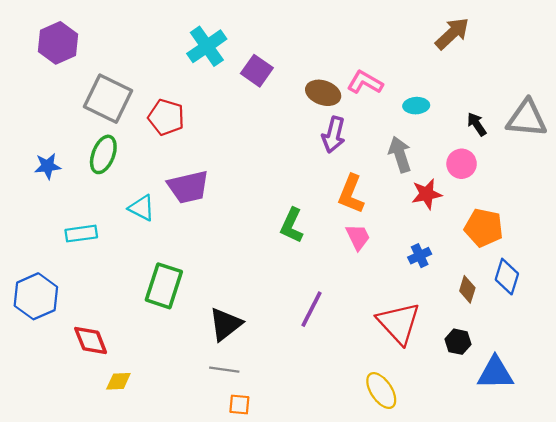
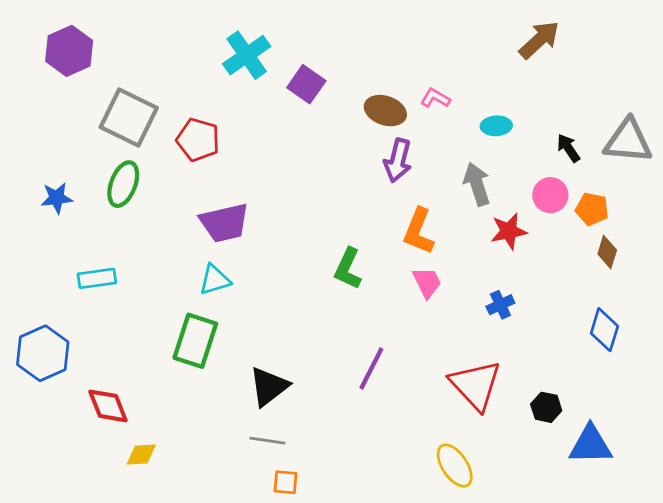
pink L-shape: (365, 82) -> (435, 98), size x0.7
cyan triangle: (142, 208) -> (215, 280), moved, turned -44
orange pentagon: (484, 228) -> (592, 209), moved, size x0.7
brown diamond: (467, 289) -> (607, 252), moved

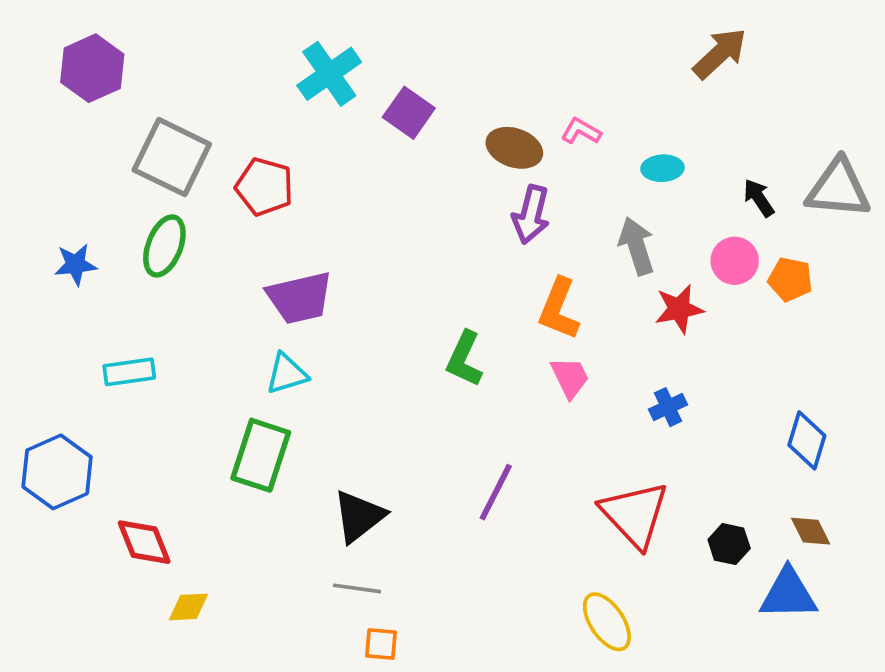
brown diamond: (607, 252) -> (811, 531), moved, turned -44

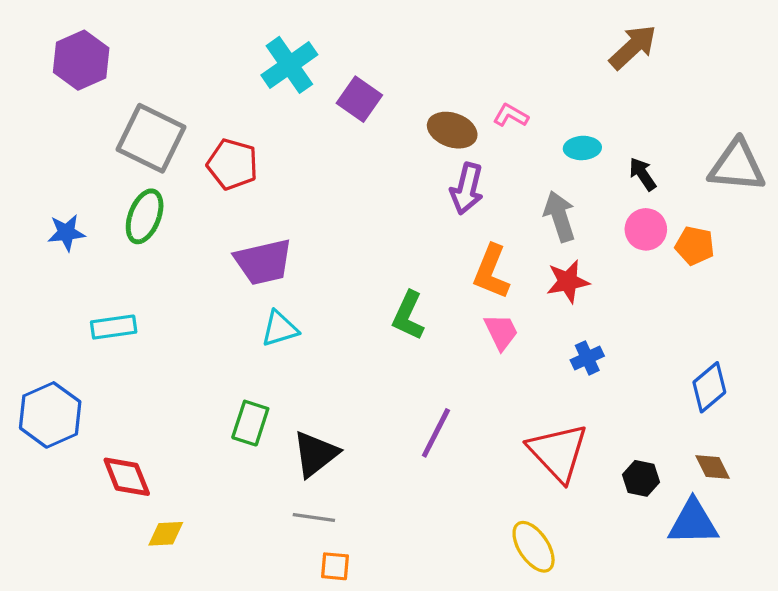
black arrow: (759, 198) -> (643, 174), moved
red star: (679, 309) -> (568, 281), moved
cyan triangle: (287, 374) -> (280, 329), moved
blue diamond: (807, 440) -> (709, 387), turned 33
green rectangle: (261, 455) -> (250, 423), moved, size x0.7

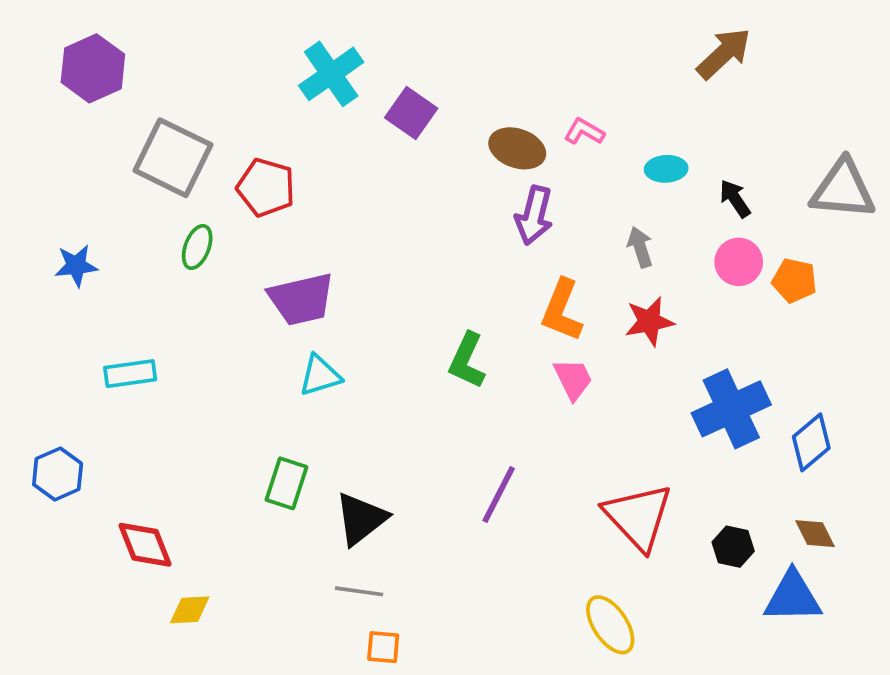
green ellipse: (145, 216) -> (197, 247), moved, size x0.7
gray arrow: (560, 216) -> (640, 247), size x0.7
blue cross: (587, 358) -> (731, 409), moved, size x2.0
blue hexagon: (50, 415) -> (58, 474), size x0.7

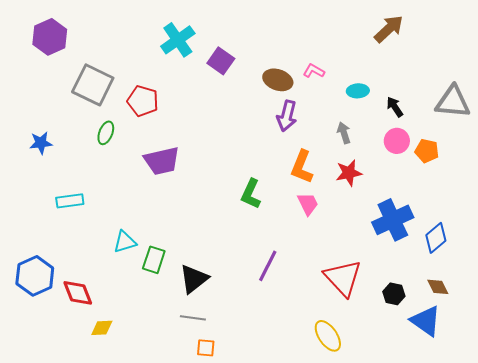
cyan triangle: (320, 375) -> (125, 242), moved
blue hexagon: (58, 474) -> (35, 276), moved, size x1.4
blue triangle: (793, 597) -> (426, 321), turned 36

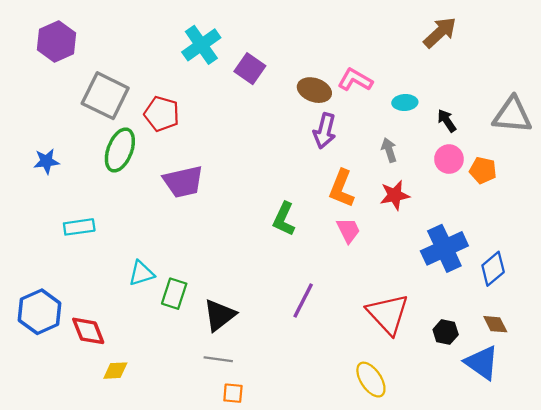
pink L-shape: (314, 71) -> (355, 80), size x1.4
green ellipse: (106, 133) -> (120, 150), size x1.6

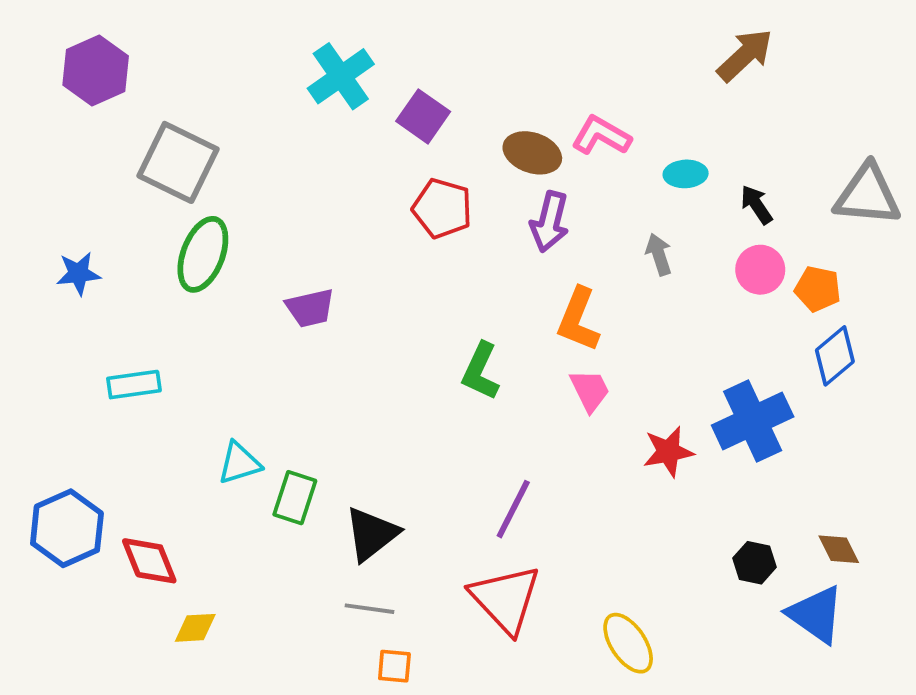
red pentagon: (162, 114) -> (442, 208), moved
purple trapezoid: (183, 182) -> (310, 308), size x0.7
red star: (395, 195) -> (668, 452), moved
blue diamond: (493, 269) -> (835, 356), moved
red triangle: (388, 314) -> (506, 599), moved

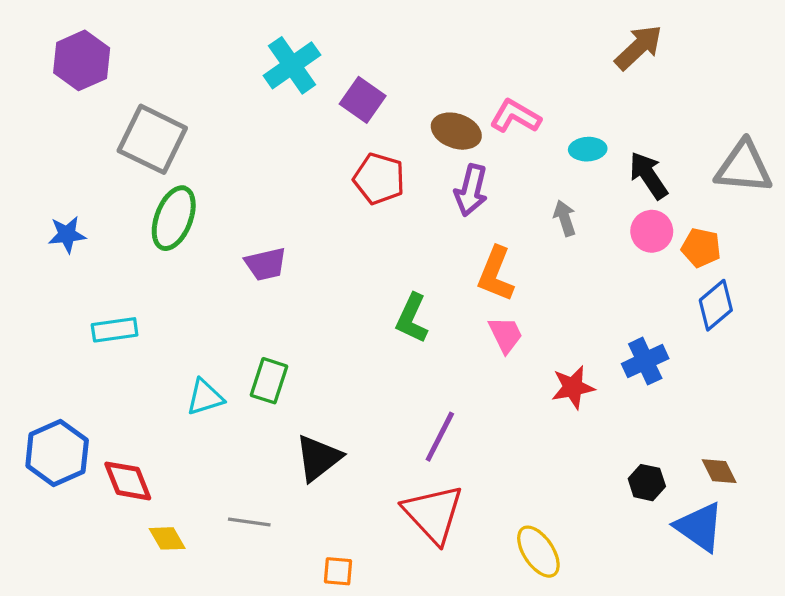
black arrow: (756, 205) -> (648, 175), size x1.4
blue cross: (753, 421) -> (645, 361), size x0.7
green rectangle: (295, 498) -> (269, 381), moved
gray line: (370, 609) -> (249, 522), moved
yellow diamond: (195, 628) -> (167, 538), turned 63

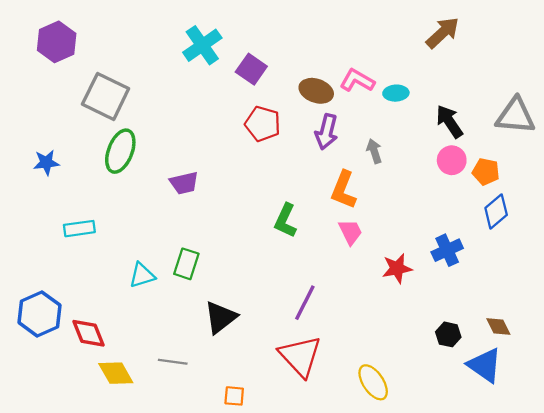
cyan ellipse: (588, 149) -> (396, 93), moved
gray arrow: (565, 218) -> (374, 151), moved
yellow diamond: (167, 538) -> (116, 373), size x1.4

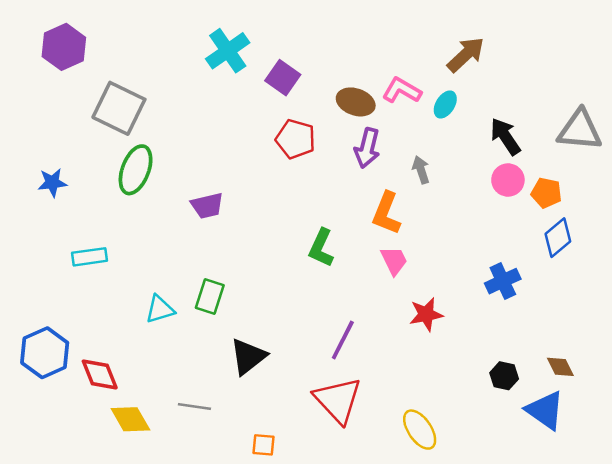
brown arrow: (443, 33) -> (466, 55), moved
cyan ellipse: (396, 93) -> (445, 104), turned -55
red star: (397, 268) -> (426, 314), moved

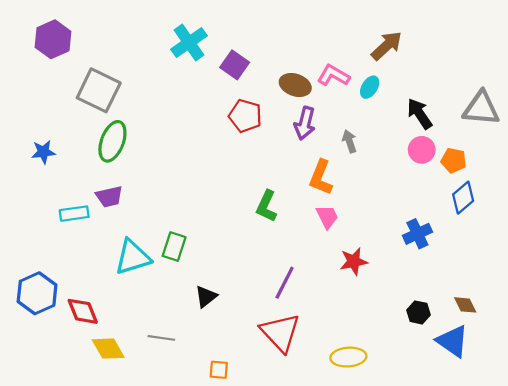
purple trapezoid: (207, 206) -> (109, 197), moved
cyan triangle: (160, 309) -> (133, 257), size x1.5
black triangle: (248, 357) -> (206, 296), size x0.7
yellow ellipse: (420, 430) -> (348, 357), turned -60

